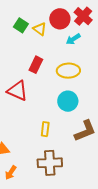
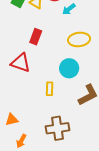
yellow ellipse: (68, 71) -> (79, 39), moved
yellow rectangle: (45, 129) -> (50, 89), moved

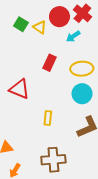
red rectangle: (36, 37) -> (49, 63), moved
cyan circle: (69, 68) -> (82, 94), moved

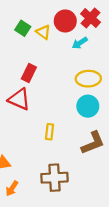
red rectangle: (49, 63) -> (29, 73), moved

